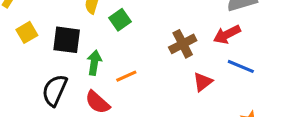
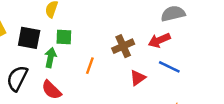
green square: (120, 20) -> (64, 37), moved, turned 35
orange line: (126, 76) -> (90, 66), moved, turned -49

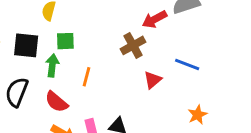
red arrow: (159, 40) -> (154, 19), moved
orange line: (90, 66) -> (86, 77), moved

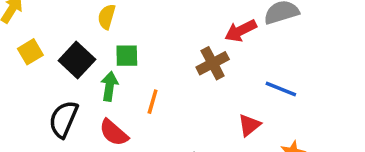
black square: (26, 45) -> (77, 60), turned 36
red triangle: (153, 80) -> (249, 125), moved

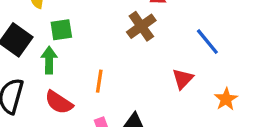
blue line: (281, 89) -> (207, 42), turned 36
orange line: (153, 102) -> (99, 81), moved

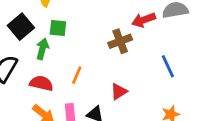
red triangle: (183, 79) -> (119, 92), moved
red semicircle: (59, 102) -> (41, 83), turned 145

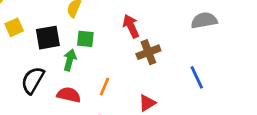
red arrow: (144, 20) -> (131, 26), moved, turned 85
black square: (21, 27) -> (48, 38), turned 30

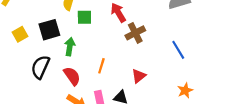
yellow square: (14, 27) -> (20, 34), moved
green square: (85, 39) -> (84, 17), moved
red semicircle: (69, 95) -> (72, 76), turned 48

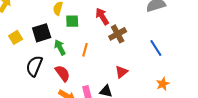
green arrow: (70, 47) -> (60, 47), turned -35
orange line: (101, 66) -> (85, 50), moved

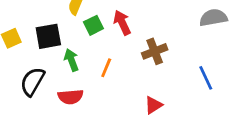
red arrow: (102, 16) -> (122, 23), moved
green square: (72, 21) -> (93, 25), turned -32
red semicircle: (63, 73) -> (71, 97), turned 114

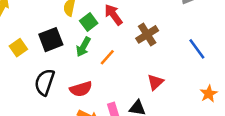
green arrow: (71, 60) -> (83, 47), moved, turned -120
orange line: (106, 68) -> (107, 57), turned 30

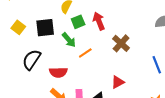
brown cross: (147, 34) -> (121, 43), turned -30
green arrow: (83, 47) -> (69, 40), turned -84
yellow square: (18, 48) -> (18, 27), turned -32

